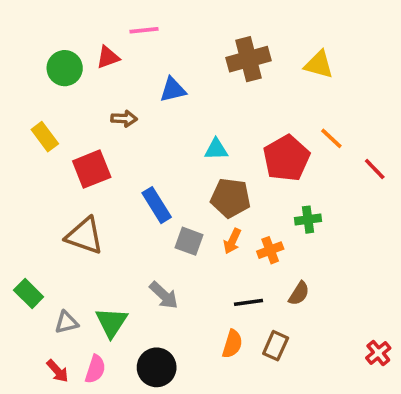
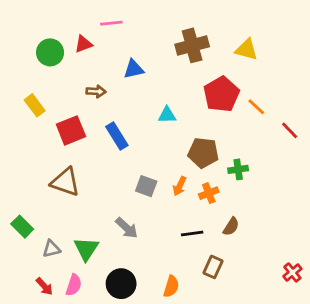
red pentagon: (286, 158) -> (221, 94), moved
brown pentagon: (230, 198) -> (203, 153), moved
blue rectangle: (157, 205) -> (117, 136), moved
orange semicircle: (232, 344) -> (171, 286), moved

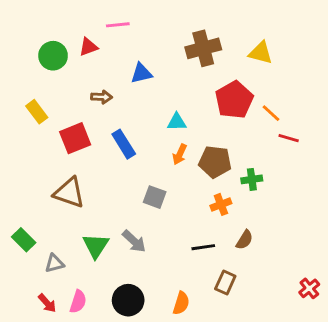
red line: (290, 130) -> (289, 138), moved, turned -30
orange arrow: (180, 186) -> (180, 154), moved
green triangle: (86, 249) -> (96, 246), moved

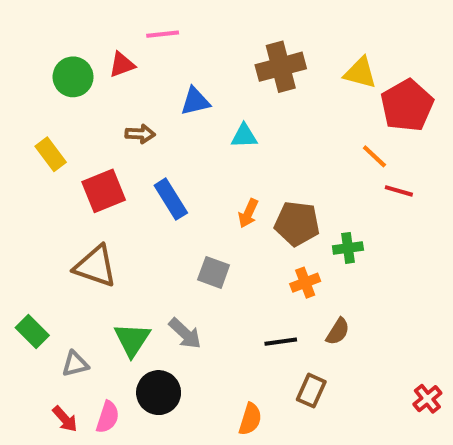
red pentagon: (234, 100) -> (407, 105), moved
cyan triangle: (177, 122) -> (244, 136), moved
black circle: (128, 300) -> (159, 393), moved

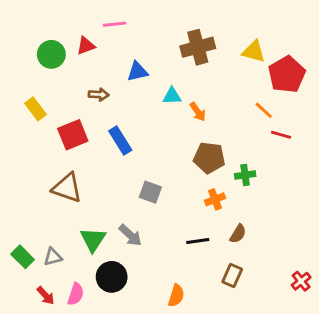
orange arrow: (248, 213) -> (198, 112), moved, turned -60
green rectangle: (32, 331) -> (23, 257), moved
brown rectangle: (311, 391) -> (232, 275), moved

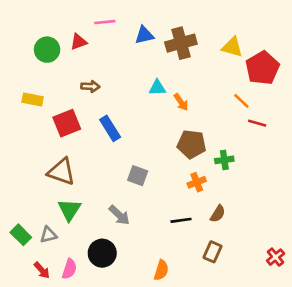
blue triangle: (137, 72) -> (144, 35), moved
yellow rectangle: (36, 109) -> (33, 100), turned -42
green triangle: (93, 240) -> (69, 210), moved

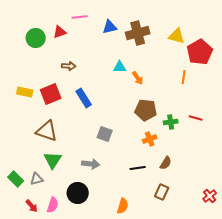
yellow rectangle: (33, 100) -> (25, 92), moved
orange line: (241, 101) -> (184, 77), turned 56
red line: (257, 123) -> (196, 118), moved
gray arrow: (119, 215) -> (91, 164), turned -36

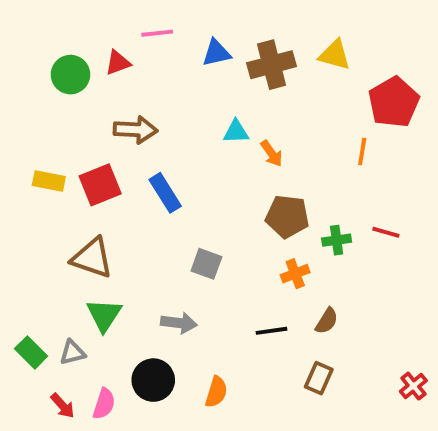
yellow triangle: (177, 36) -> (335, 55), moved
brown arrow: (69, 66) -> (136, 130), size x1.5
orange semicircle: (123, 206) -> (216, 392), moved

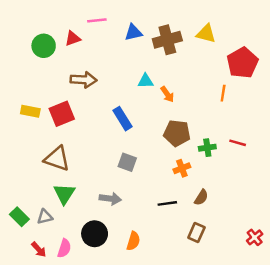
blue rectangle: (165, 193) -> (122, 119), moved

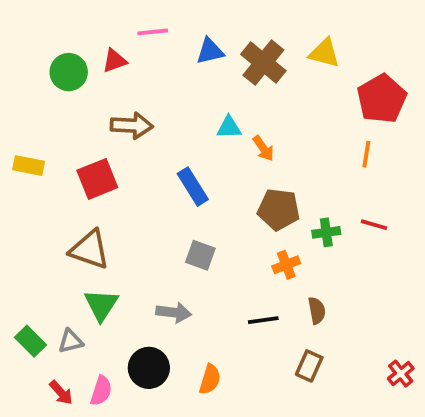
brown cross: (167, 40) -> (263, 63), turned -36
orange line: (223, 93) -> (366, 154), moved
yellow rectangle: (30, 111) -> (29, 166), moved
brown semicircle: (201, 197) -> (317, 311), turned -42

